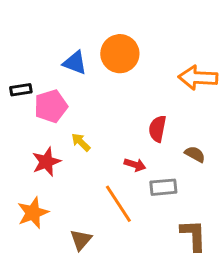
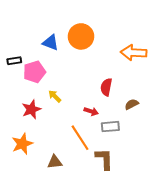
brown semicircle: (195, 154) -> (132, 104), turned -56
brown L-shape: (193, 235) -> (104, 159), moved
brown triangle: (81, 240) -> (55, 162), turned 42

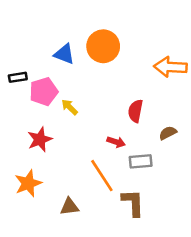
yellow arrow: (55, 96) -> (70, 107), moved

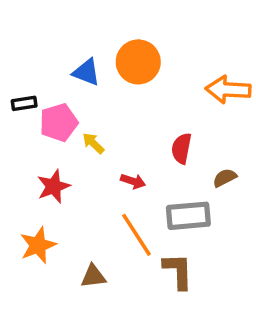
red arrow: (116, 142) -> (133, 181), moved
gray rectangle: (141, 161) -> (188, 216), size x1.4

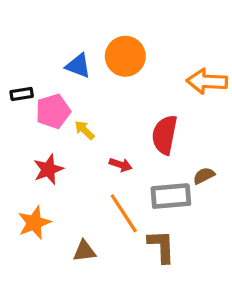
red semicircle: (181, 148) -> (165, 135), size x1.4
brown semicircle: (225, 178) -> (204, 176), moved

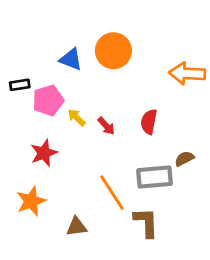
red semicircle: (165, 135) -> (149, 122), size x0.7
red arrow: (121, 165) -> (106, 126), moved, turned 30

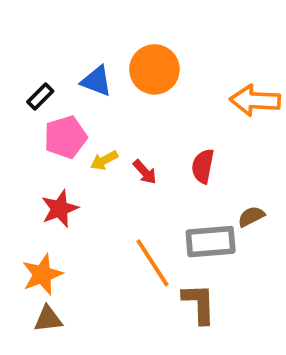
black rectangle: (20, 85) -> (40, 97), moved, turned -36
yellow arrow: (77, 117) -> (104, 160), turned -72
brown triangle: (77, 227) -> (48, 319), moved

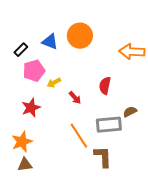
red arrow: (145, 172) -> (75, 98), moved

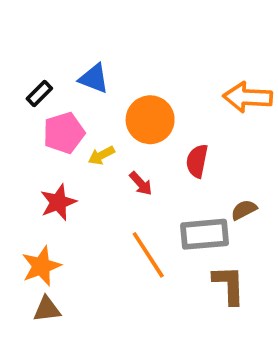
orange circle: (80, 36) -> (150, 120), moved
brown L-shape: (103, 157) -> (229, 285), moved

